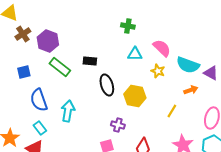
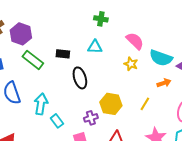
cyan triangle: (135, 54) -> (95, 47), moved
yellow hexagon: (135, 96) -> (111, 104), moved
purple cross: (118, 125) -> (91, 118), turned -32
cyan rectangle: (40, 128) -> (57, 121), moved

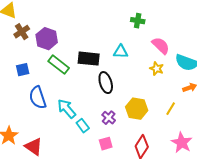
green cross: (101, 19) -> (138, 21), moved
black rectangle: (63, 54) -> (89, 59), size x1.5
cyan arrow: (41, 104) -> (67, 109), turned -50
purple cross: (91, 118) -> (109, 118), moved, turned -32

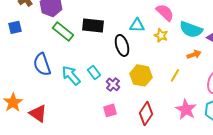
cyan triangle: (121, 52) -> (137, 25), moved
blue square: (23, 70) -> (15, 27), moved
black ellipse: (106, 83) -> (122, 45), moved
cyan rectangle: (83, 126) -> (94, 72), moved

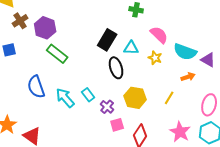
black rectangle: (93, 25) -> (107, 40), moved, turned -65
pink square: (110, 110) -> (117, 125), moved

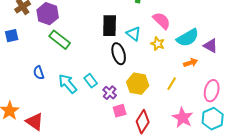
black rectangle: (107, 40) -> (110, 26), turned -30
cyan triangle: (131, 48) -> (134, 34), turned 35
cyan semicircle: (185, 52) -> (188, 38), turned -50
blue semicircle: (36, 87) -> (39, 73), size x0.6

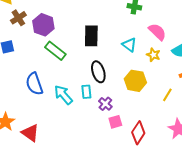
black rectangle: (110, 26) -> (91, 36), moved
black ellipse: (119, 54) -> (98, 72), moved
blue semicircle: (39, 73) -> (34, 84), size x1.6
cyan rectangle: (91, 81) -> (86, 92), turned 32
yellow hexagon: (138, 84) -> (135, 81), moved

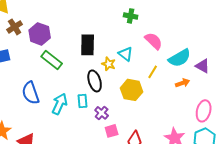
yellow star: (153, 55) -> (109, 64), moved
cyan arrow: (63, 95) -> (60, 104), turned 65
yellow line: (167, 95) -> (153, 72), moved

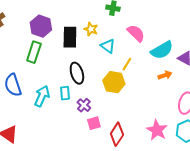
purple hexagon: (40, 34) -> (41, 26), moved
green rectangle: (52, 60) -> (34, 52), turned 70
yellow star: (109, 64) -> (91, 29), moved
yellow line: (153, 72) -> (127, 64), moved

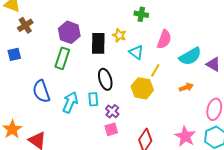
pink semicircle: (136, 33) -> (164, 39), turned 66
orange arrow: (165, 75) -> (186, 87), moved
pink square: (94, 123) -> (111, 129), moved

